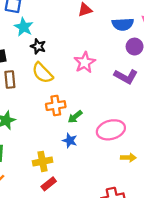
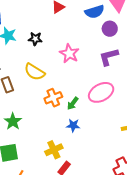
black star: (38, 46) -> (35, 39), moved
purple L-shape: (126, 76) -> (109, 57), turned 150
pink ellipse: (111, 130) -> (101, 92), moved

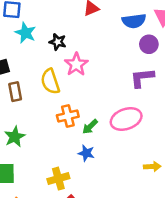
pink star: (69, 53) -> (76, 64), moved
yellow semicircle: (35, 72) -> (50, 81), turned 30

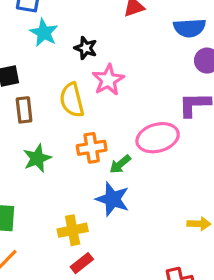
pink ellipse: (126, 119) -> (158, 138), moved
green star: (15, 137) -> (37, 158), moved
blue star: (86, 153) -> (112, 199), size x1.5

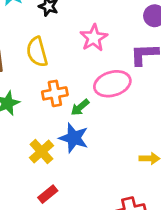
pink star: (108, 80) -> (94, 38), moved
yellow cross: (73, 230) -> (41, 152), moved, turned -30

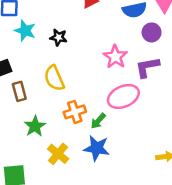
pink star: (94, 38) -> (115, 57), moved
yellow cross: (41, 152) -> (58, 154), moved

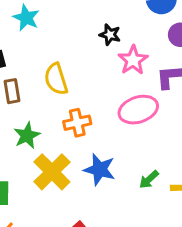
black star: (58, 37) -> (110, 35), moved
green arrow: (98, 121) -> (149, 179), moved
yellow cross: (58, 154) -> (52, 172), size x1.4

